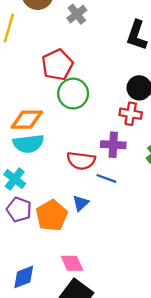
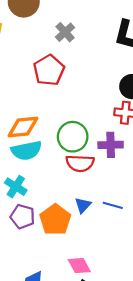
gray cross: (77, 14) -> (65, 32), moved
green circle: (73, 94) -> (73, 137), moved
blue line: (106, 178) -> (113, 205), moved

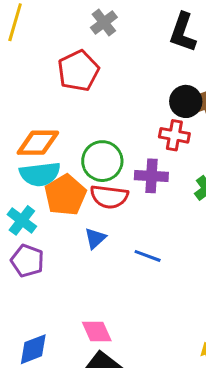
blue triangle: (83, 205) -> (95, 238), moved
orange pentagon: (55, 220) -> (65, 195), moved

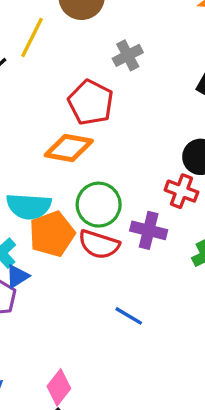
red pentagon: (78, 71) -> (91, 102), turned -30
orange diamond: (38, 143) -> (69, 148), moved
blue triangle: (95, 238) -> (17, 276), moved
pink diamond: (97, 331) -> (59, 387), turned 52

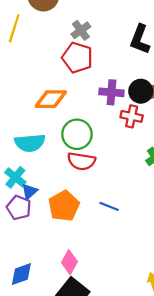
red pentagon: (91, 102) -> (77, 58), moved
purple cross: (149, 230) -> (111, 92), moved
orange pentagon: (52, 234) -> (64, 206), moved

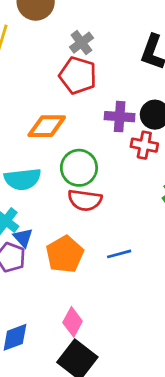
blue triangle: (29, 191) -> (23, 238), turned -30
blue line: (109, 206) -> (119, 254), turned -36

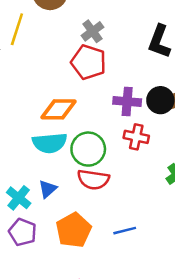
red cross: (144, 145) -> (136, 137), moved
cyan semicircle: (22, 179) -> (50, 143), moved
blue triangle: (23, 238) -> (48, 189), moved, turned 30

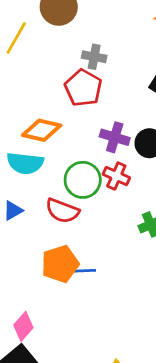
gray cross: (92, 31) -> (94, 57), turned 35
green circle: (88, 149) -> (83, 180), moved
orange pentagon: (74, 230) -> (60, 264), moved

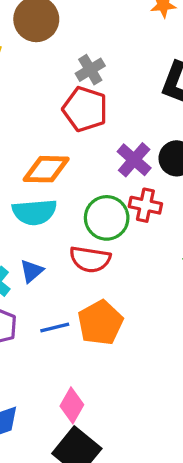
gray cross: (94, 57) -> (90, 70), turned -30
purple cross: (115, 137) -> (134, 160), turned 36
blue line: (84, 271) -> (55, 327), moved

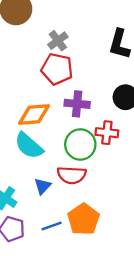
purple cross: (134, 160) -> (77, 104), moved, turned -30
cyan semicircle: (35, 212) -> (29, 146), turned 52
blue triangle: (32, 271) -> (43, 186), moved

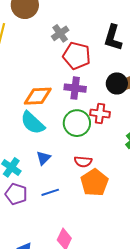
red pentagon: (57, 69) -> (77, 56), moved
red semicircle: (72, 175) -> (83, 162), moved, size x0.7
orange pentagon: (84, 219) -> (94, 183), moved

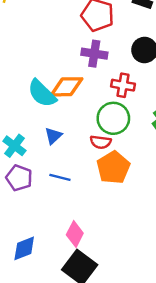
orange diamond: (38, 96) -> (67, 87), moved
green circle: (77, 123) -> (113, 118), moved
blue line: (50, 192) -> (60, 177), turned 30

